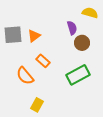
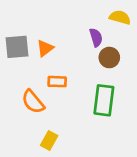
orange rectangle: (43, 61) -> (57, 82), turned -40
green rectangle: (78, 75) -> (104, 100), turned -55

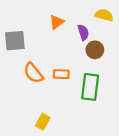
orange triangle: (45, 48) -> (57, 22), moved
orange rectangle: (57, 82) -> (61, 74), moved
orange semicircle: (33, 102) -> (33, 73), moved

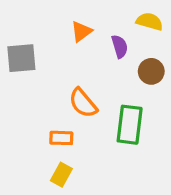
brown circle: (95, 50) -> (151, 71), moved
orange semicircle: (33, 73) -> (83, 103), moved
orange rectangle: (61, 74) -> (61, 138), moved

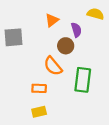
brown circle: (151, 71) -> (66, 46), moved
yellow rectangle: (61, 175) -> (39, 112), turned 48

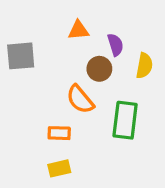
yellow semicircle: (96, 14) -> (144, 66), moved, turned 84
orange triangle: (52, 20) -> (78, 30), turned 32

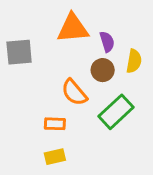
orange triangle: (78, 30) -> (73, 28), size x1.6
brown circle: (99, 69) -> (103, 70), moved
green rectangle: (125, 120) -> (116, 112), turned 40

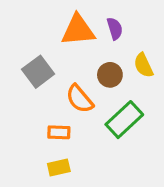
purple semicircle: (107, 42) -> (115, 29), moved
gray square: (19, 52) -> (38, 72), moved, turned -32
yellow semicircle: (134, 61) -> (143, 65), turned 145

